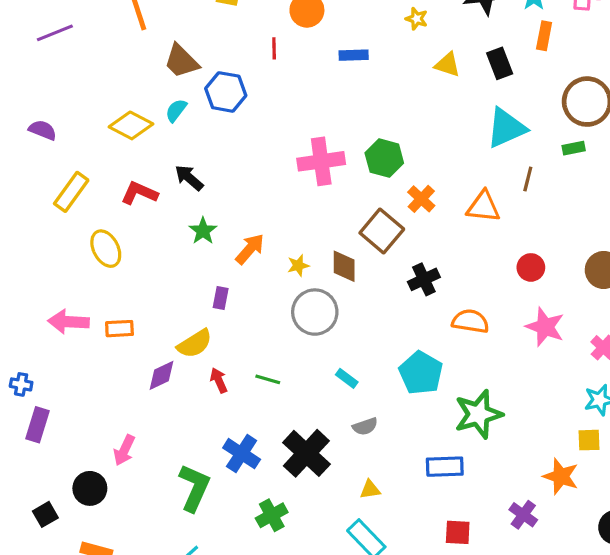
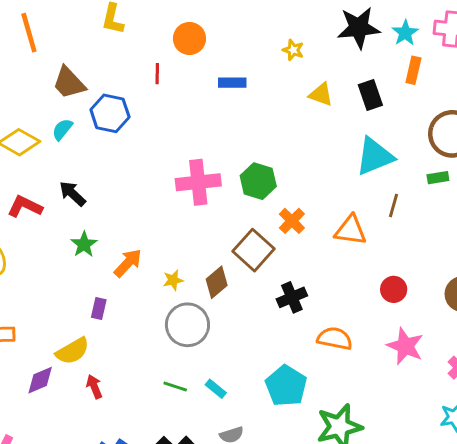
brown diamond: (344, 266) -> (217, 282), turned 48
green line: (268, 379) -> (175, 387), moved

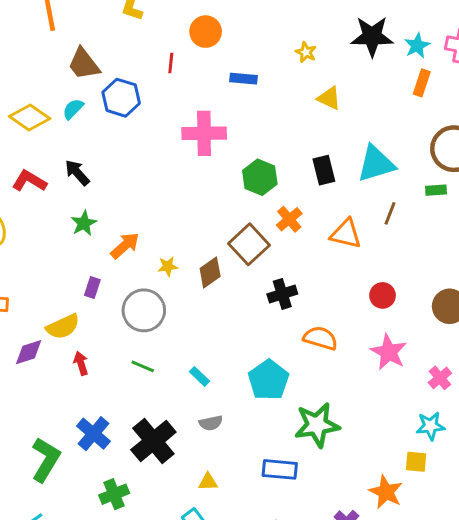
black rectangle: (370, 95) -> (324, 170), moved
pink cross: (198, 182) -> (204, 133), moved
gray circle: (187, 325) -> (144, 310), moved
green line: (175, 387) -> (143, 366), moved

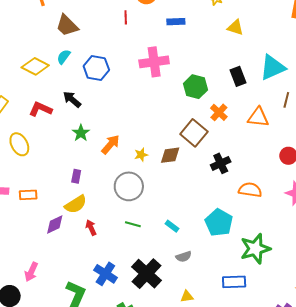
blue hexagon: (121, 98) -> (96, 68), moved
brown diamond: (210, 272) -> (170, 155), turned 35
purple rectangle: (92, 287) -> (76, 176), moved

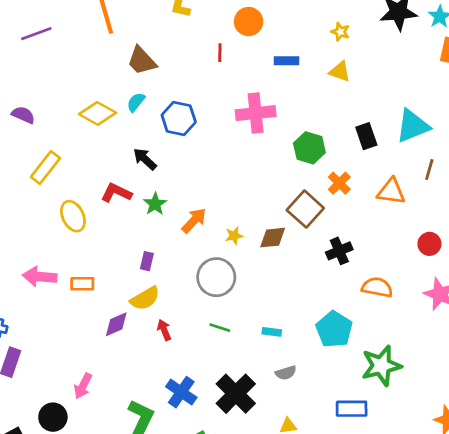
yellow triangle: (235, 27) -> (340, 72), moved
red L-shape: (40, 109) -> (116, 193), moved
cyan rectangle: (172, 226) -> (272, 332), turned -32

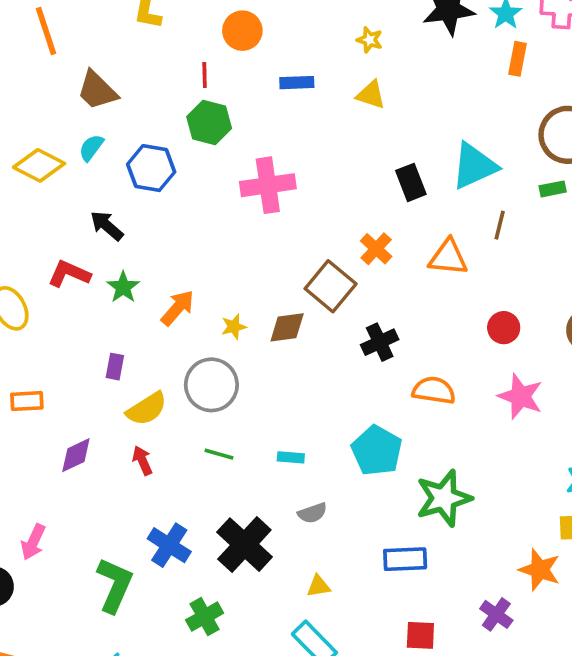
pink cross: (256, 113) -> (268, 185), moved
green hexagon: (309, 148) -> (209, 122), moved
yellow semicircle: (145, 298) -> (147, 409), moved

